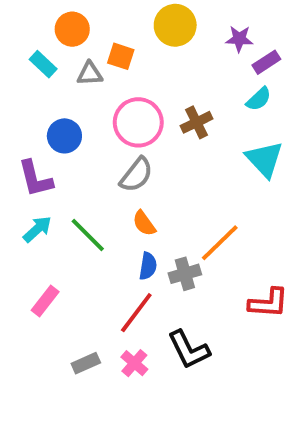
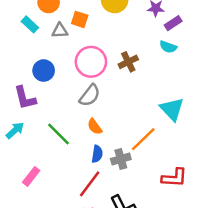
cyan semicircle: (259, 99) -> (168, 47), turned 63
cyan triangle: (264, 159) -> (172, 109), moved
cyan arrow: (37, 229) -> (15, 130), moved

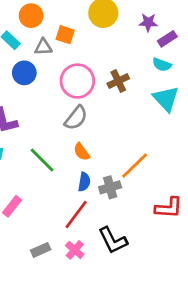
blue circle: (44, 71) -> (24, 73), moved
cyan triangle: (172, 109) -> (166, 99), moved

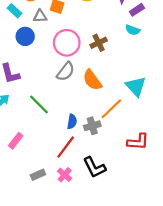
cyan triangle: (166, 99) -> (136, 86), moved
orange semicircle: (81, 152) -> (92, 80), moved, size x1.5

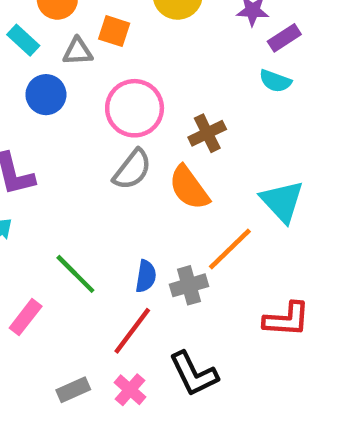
brown cross: (99, 43) -> (207, 133), moved
green line: (39, 105) -> (75, 274), moved

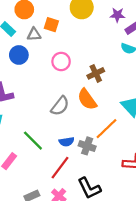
pink circle: (135, 108) -> (61, 61), size x0.7
gray semicircle: (132, 170) -> (60, 106), moved
blue semicircle: (146, 276) -> (67, 142), turned 72
gray cross: (189, 285) -> (87, 146), turned 35

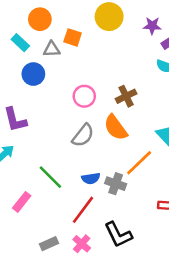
pink circle: (61, 61) -> (84, 96), moved

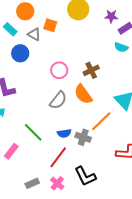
gray triangle: (52, 49) -> (34, 34), turned 32

